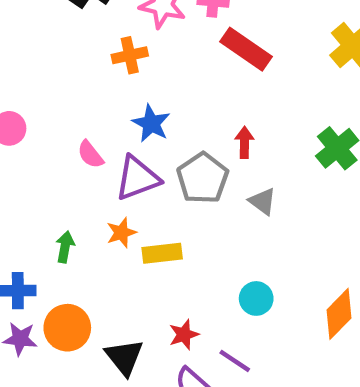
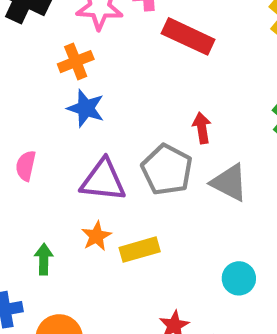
blue star: (151, 123) -> (86, 108), moved
pink semicircle: (90, 154) -> (26, 166), moved, turned 60
purple triangle: (137, 178) -> (103, 180), turned 36
gray triangle: (263, 201) -> (229, 183), size x1.4

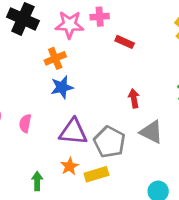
red rectangle: (188, 36) -> (125, 42), size x0.6
blue star: (86, 108) -> (62, 87), turned -30
gray pentagon: (167, 170) -> (109, 142), moved

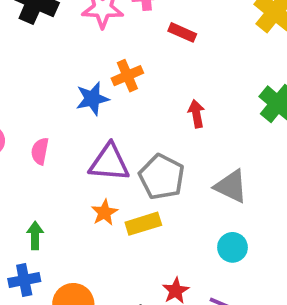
orange cross: (55, 58) -> (127, 76), moved
gray triangle: (151, 132) -> (231, 186), moved
green arrow: (37, 181) -> (35, 235), moved

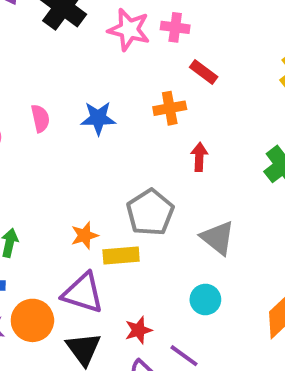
orange cross: (127, 76) -> (170, 108), moved
pink semicircle: (40, 151) -> (40, 118), moved, turned 144
purple triangle: (109, 163) -> (83, 293), moved

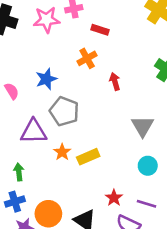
gray pentagon: (150, 213) -> (64, 111), moved
gray triangle: (218, 238) -> (142, 126), turned 40
purple triangle: (83, 293) -> (34, 132), moved

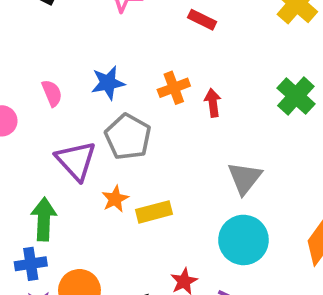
orange cross: (87, 58) -> (174, 88), moved
purple triangle: (34, 132) -> (76, 161), turned 40
cyan circle: (148, 166) -> (243, 240), size x1.6
green arrow: (19, 172) -> (44, 219), size x1.5

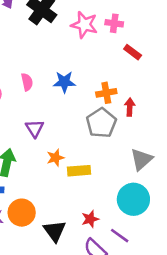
gray pentagon: (128, 137) -> (101, 123), moved
purple triangle: (76, 161) -> (35, 128), size x0.7

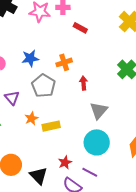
red arrow: (130, 107) -> (84, 83), moved
gray pentagon: (101, 123) -> (43, 86), moved

